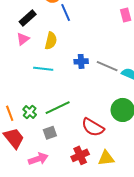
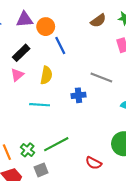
gray line: (107, 66) -> (101, 77), moved
red semicircle: (93, 127) -> (94, 163), size x0.7
gray square: (50, 133) -> (41, 170), moved

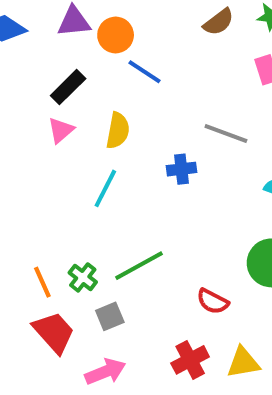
blue line: (60, 45) -> (144, 72), turned -30
cyan line: (40, 105) -> (105, 188), turned -66

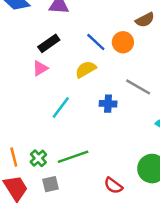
orange circle: (116, 35) -> (123, 42), moved
yellow semicircle: (118, 131) -> (86, 69), moved, turned -140

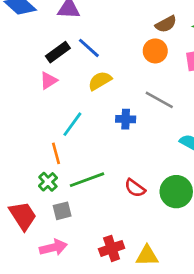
blue line: (96, 42) -> (89, 48), moved
orange circle: (123, 42) -> (155, 51), moved
orange line: (14, 157) -> (56, 153), moved
red semicircle: (113, 186) -> (135, 188), moved

